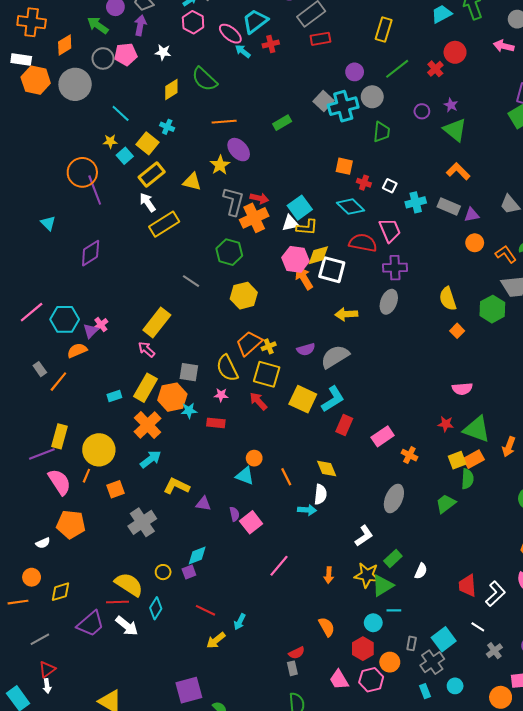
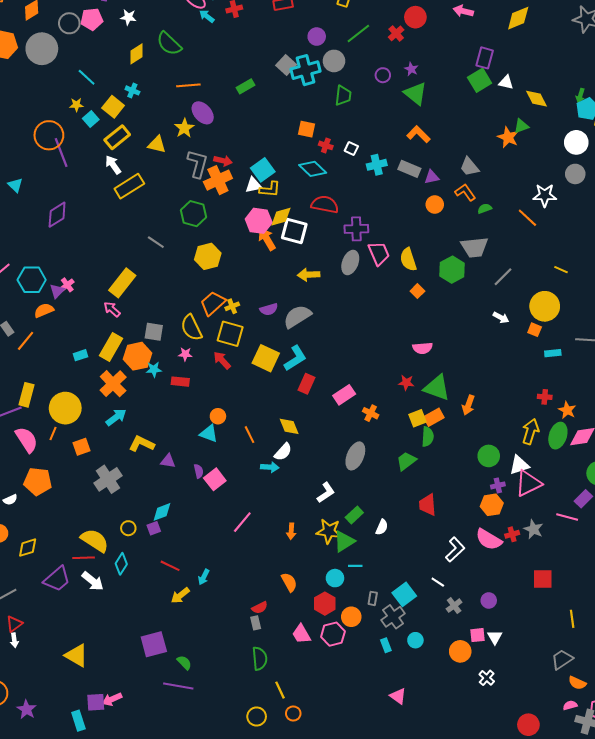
pink trapezoid: (390, 230) -> (379, 253), moved
orange L-shape: (506, 254) -> (465, 192), moved
white semicircle: (320, 494) -> (283, 452), turned 36
red trapezoid: (467, 585) -> (428, 505), moved

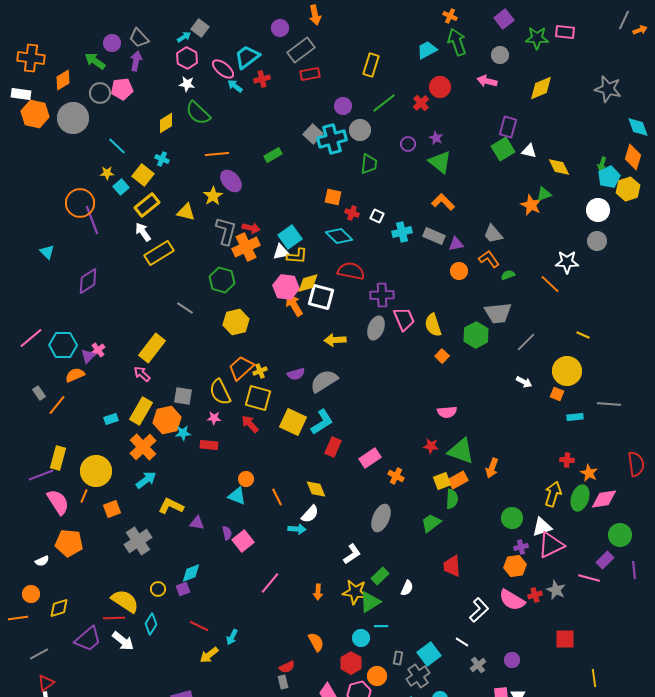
white star: (128, 17) -> (187, 84), moved

